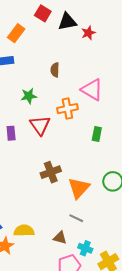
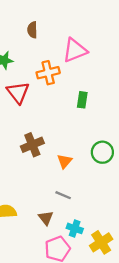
pink triangle: (92, 90) -> (75, 50), turned -50
orange triangle: (79, 188) -> (65, 161), size x0.6
brown triangle: (60, 238) -> (46, 218), turned 40

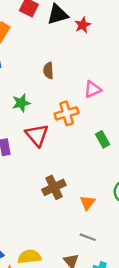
pink triangle: (75, 50) -> (93, 89), size x0.7
green rectangle: (82, 100) -> (103, 139), turned -35

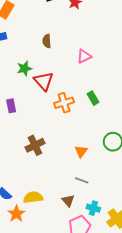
orange cross: (67, 113) -> (64, 103), moved
red triangle: (37, 135) -> (44, 81), moved
brown cross: (54, 187) -> (35, 145), moved

